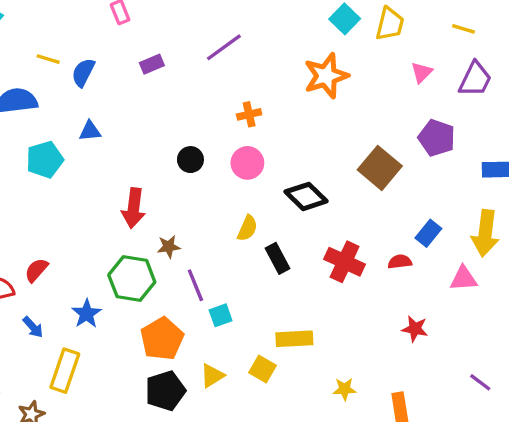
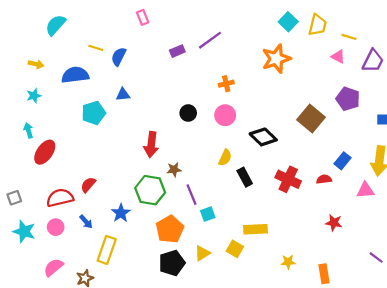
yellow line: (463, 29) -> (349, 37), moved
purple rectangle: (152, 64) -> (177, 51), moved
pink triangle: (422, 72) -> (338, 57), turned -48

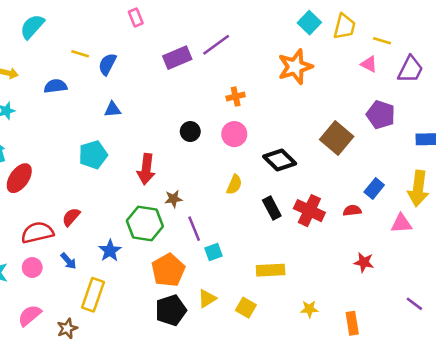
purple rectangle: (177, 51) -> (177, 58), size x1.5
blue semicircle: (75, 75) -> (56, 86), size x0.7
cyan pentagon: (94, 113) -> (93, 155), moved
black rectangle: (245, 177) -> (272, 208), moved
yellow square: (235, 249) -> (246, 308), moved

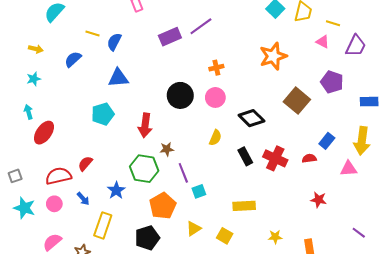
orange star: (295, 67) -> (273, 56), moved
blue semicircle: (56, 86) -> (73, 59), turned -36
blue triangle: (113, 109) -> (118, 78), size x1.5
black circle: (190, 131) -> (180, 95), size x1.6
black pentagon: (171, 310) -> (147, 238), moved

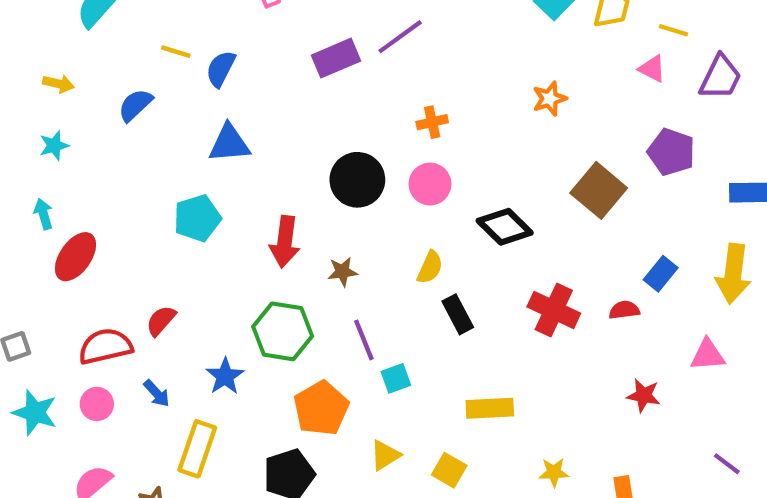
orange star: (273, 56) -> (550, 99), size x0.6
brown star: (167, 149) -> (342, 272), moved
black rectangle: (245, 156) -> (458, 314), moved
pink triangle: (348, 169) -> (708, 355), moved

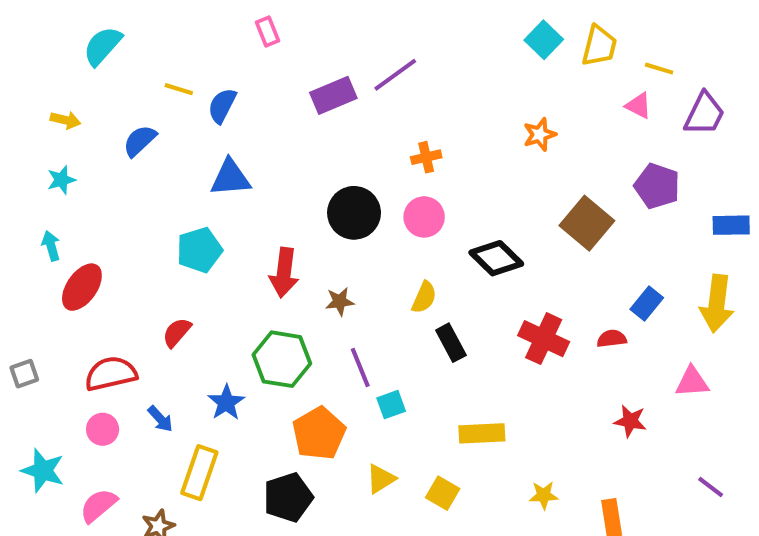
red semicircle: (161, 321) -> (177, 332), moved
cyan star: (35, 413) -> (43, 470), moved

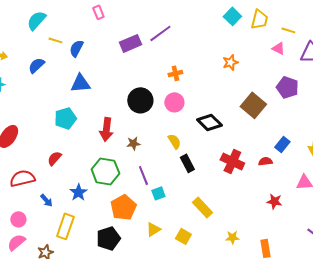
cyan semicircle: (103, 46) -> (36, 20), moved
yellow semicircle: (424, 297) -> (174, 141), turned -56
pink circle: (103, 429) -> (18, 219), moved
yellow rectangle: (482, 433) -> (202, 207), turned 50

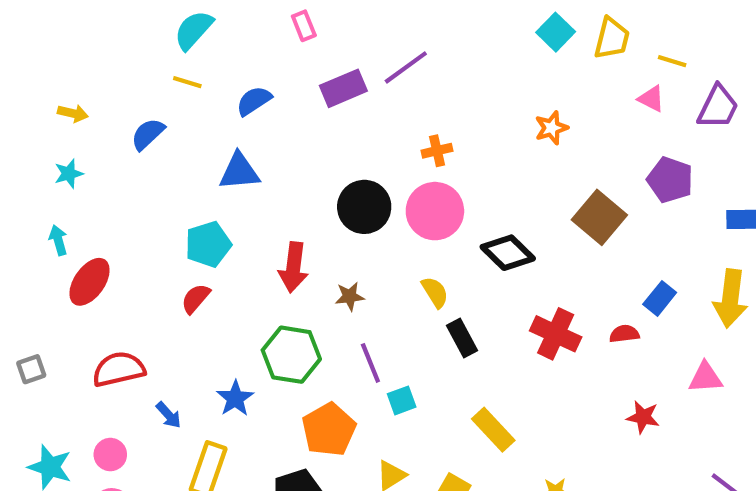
pink rectangle: (98, 12) -> (304, 26), moved
cyan semicircle: (36, 20) -> (194, 30), moved
blue semicircle: (76, 48) -> (254, 101), moved, turned 30
pink circle: (174, 102) -> (435, 211), size x1.4
red semicircle: (54, 158) -> (196, 298), moved

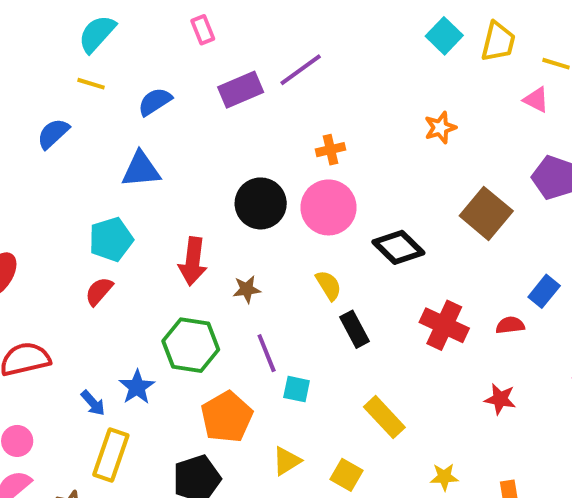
cyan square: (402, 400) -> (297, 389), turned 32
blue arrow: (169, 415) -> (93, 403), moved
red star: (643, 417) -> (500, 399), moved

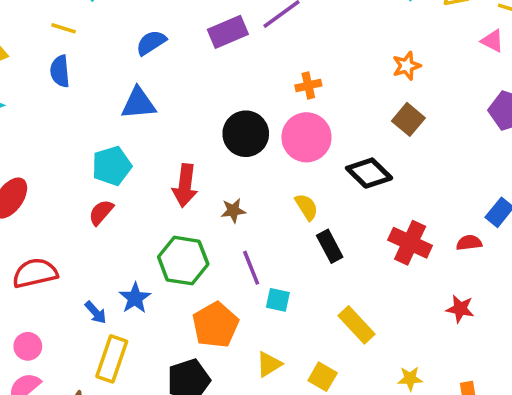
yellow line: (91, 84) -> (64, 28), moved
blue semicircle: (53, 134) -> (60, 71), turned -52
brown square: (486, 213) -> (408, 119), moved, size x0.7

